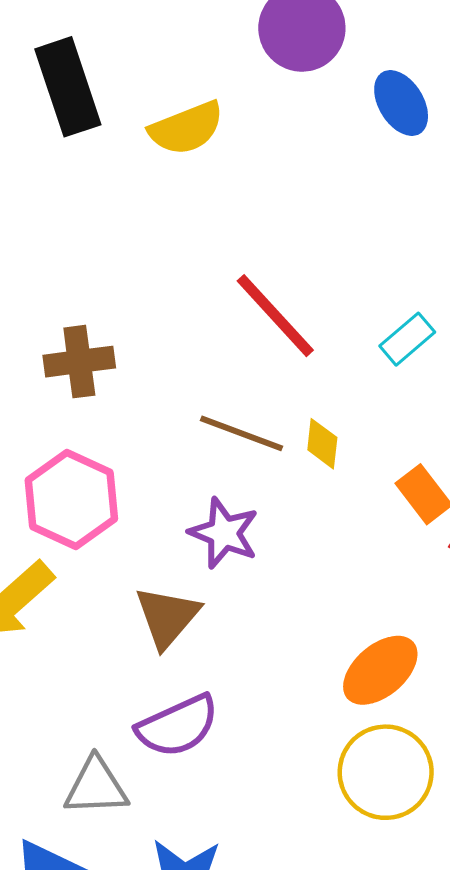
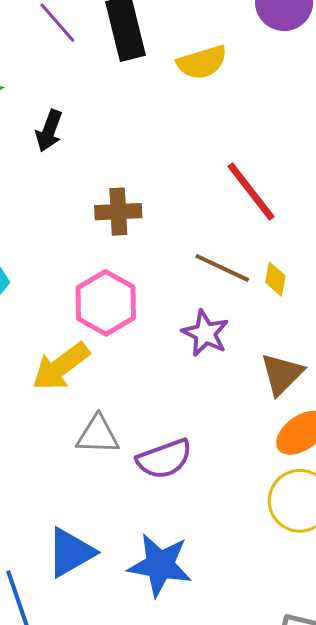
brown triangle: (167, 617) -> (282, 374), moved
gray triangle: (96, 787) -> (98, 435), moved

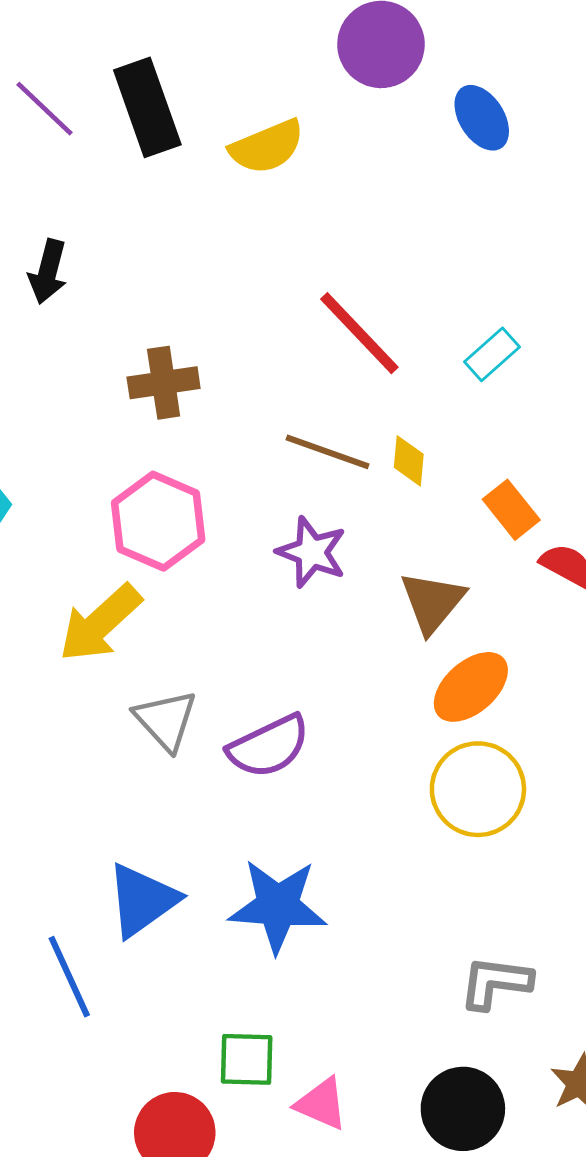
gray triangle: (98, 435) -> (166, 720), turned 51

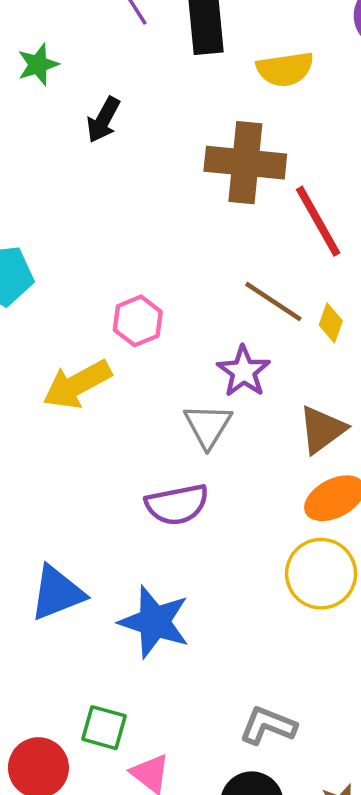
brown cross: (164, 383) -> (245, 163), moved, size x1.5
pink hexagon: (158, 521) -> (138, 321), size x0.7
gray triangle: (166, 720) -> (208, 426), moved
gray L-shape: (495, 983) -> (268, 726), moved

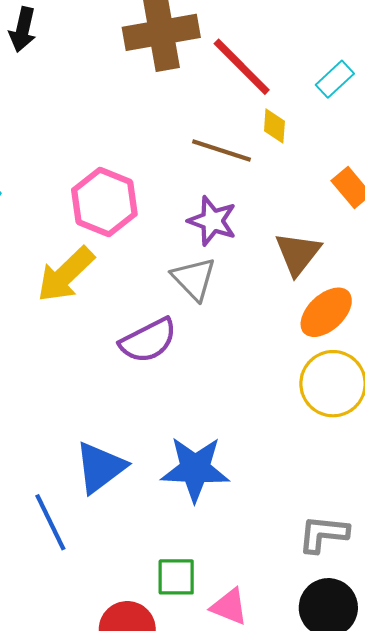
pink hexagon: (138, 321) -> (104, 202), size x1.4
yellow diamond: (331, 323) -> (274, 126), moved
purple semicircle: (177, 504) -> (148, 340), moved

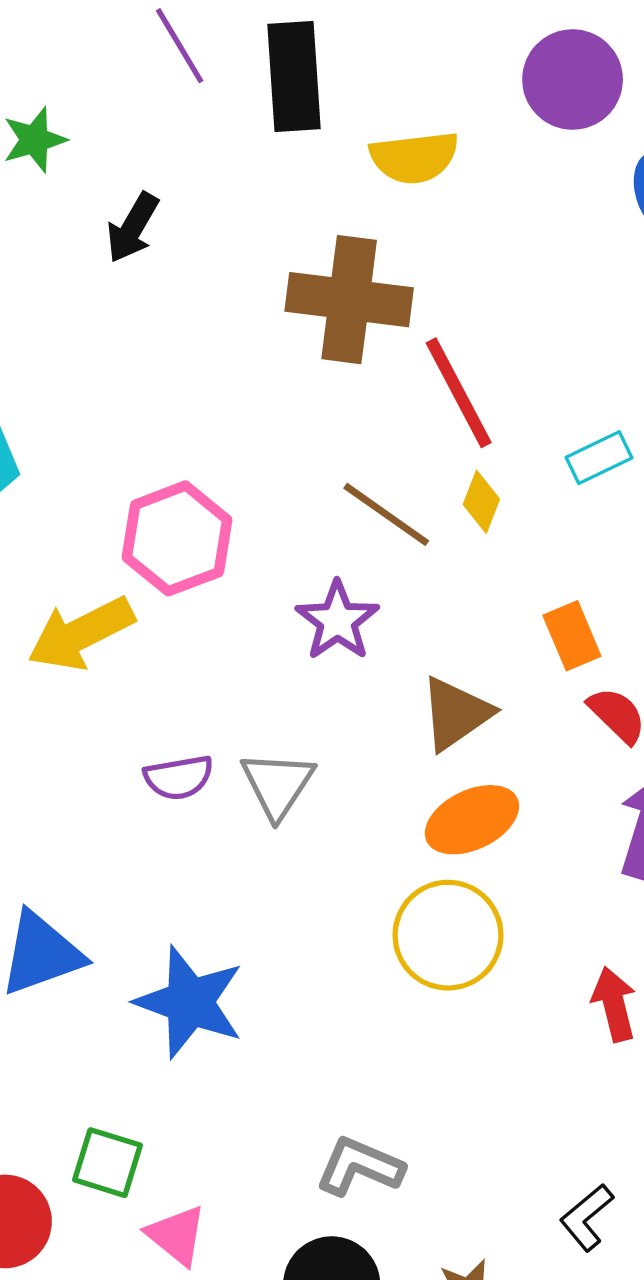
gray triangle: (194, 279) -> (278, 785), moved
purple semicircle: (148, 340) -> (179, 777), size x0.7

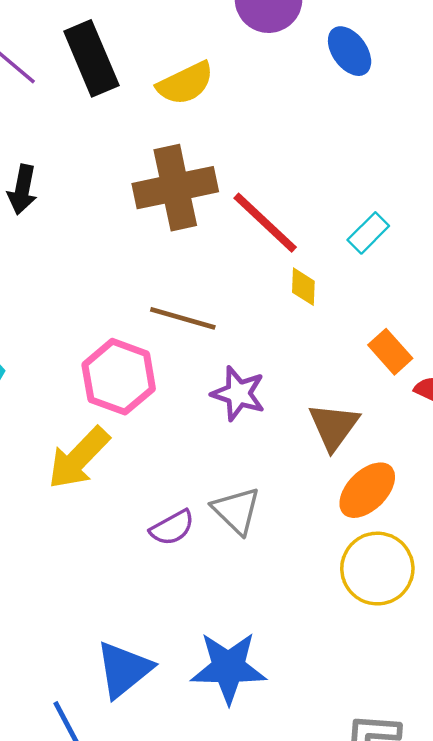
brown line: (386, 514) -> (183, 318), moved

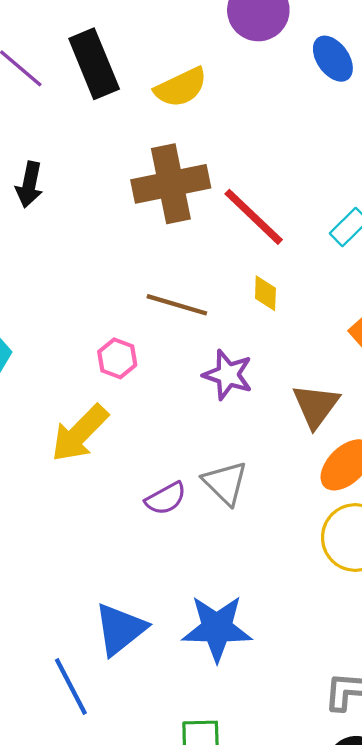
yellow diamond: (303, 287) -> (265, 293), moved
pink hexagon: (119, 377) -> (117, 358), size x0.6

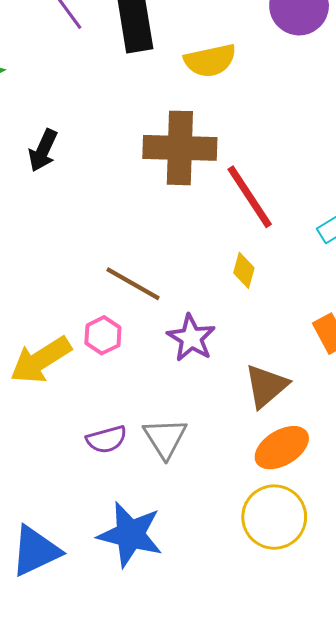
black arrow: (29, 185) -> (43, 150), moved
brown line: (177, 305) -> (133, 284), moved
pink hexagon: (117, 358) -> (103, 335), moved
blue star: (217, 628) -> (130, 534), moved

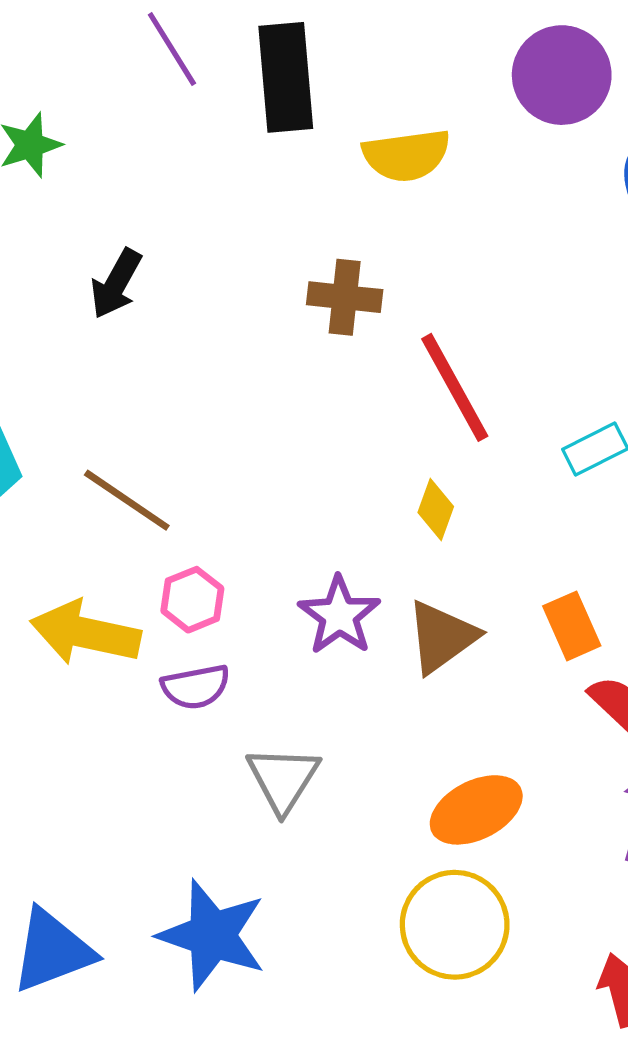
brown cross: (180, 148) -> (345, 297), size x0.6
brown line: (133, 284) -> (127, 500), moved
yellow arrow: (41, 360) -> (85, 633), turned 40
brown triangle: (266, 386) -> (442, 637), moved
purple semicircle: (106, 439) -> (196, 687), moved

